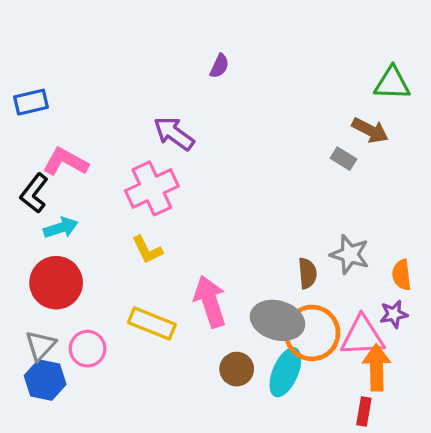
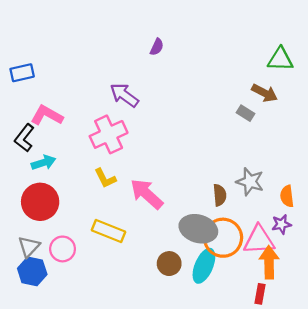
pink arrow: (210, 302) -> (147, 194), moved, turned -30

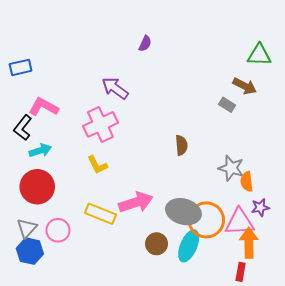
pink arrow: (147, 194) -> (136, 202), moved, turned 120
brown semicircle: (220, 195) -> (181, 145), moved
orange semicircle: (287, 196) -> (247, 182), moved

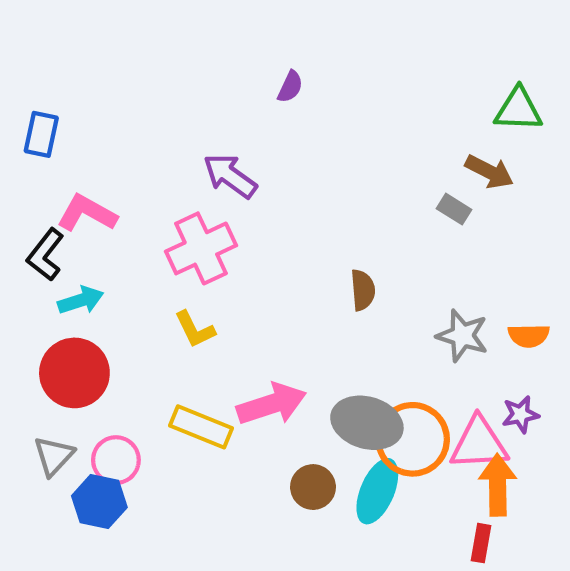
blue rectangle: (21, 67) -> (41, 134), turned -65
orange semicircle: (247, 182) -> (529, 336), moved, turned -84
blue hexagon: (30, 251) -> (99, 502), moved

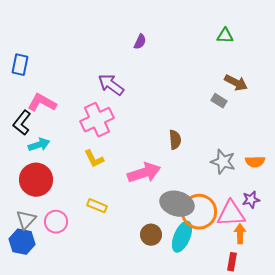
green triangle: (518, 109) -> (225, 36), moved, size x0.7
pink arrow: (272, 404) -> (144, 173), moved
yellow rectangle: (201, 427) -> (97, 206), size x0.7
orange arrow: (498, 485) -> (240, 234), size x0.7
blue hexagon: (99, 502) -> (22, 242), moved

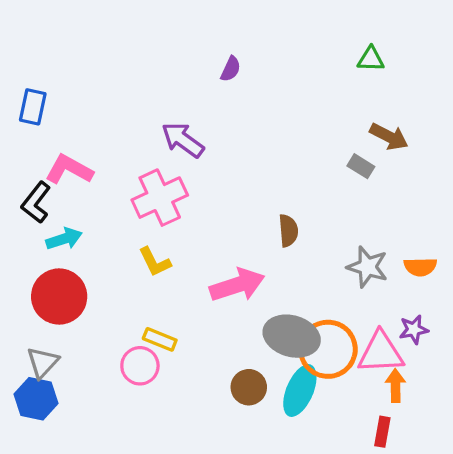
pink circle: (56, 222) -> (140, 366), moved

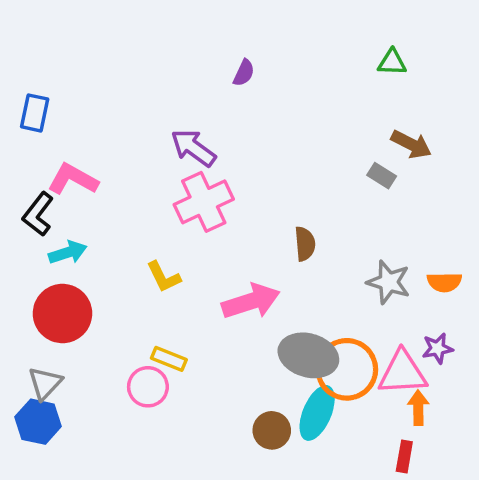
pink cross: (160, 198) -> (204, 202), moved
brown circle: (249, 387) -> (272, 430), moved

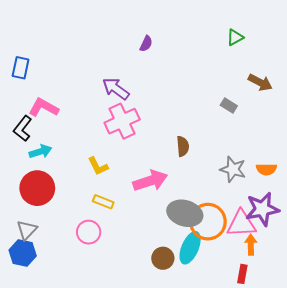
green triangle: (392, 62) -> (235, 37), turned -30
brown arrow: (411, 144) -> (260, 82), moved
purple star: (437, 348) -> (262, 209), size x1.8
yellow rectangle: (169, 359) -> (103, 202), moved

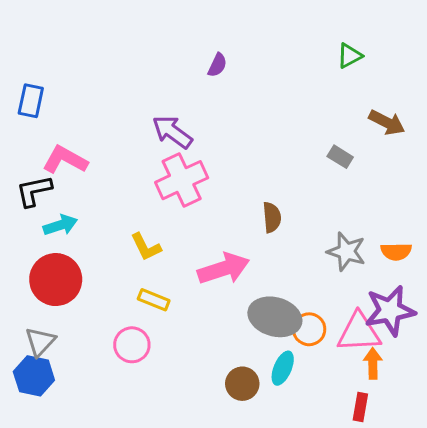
black L-shape: (23, 128) -> (34, 191), turned 40
orange circle: (208, 222) -> (309, 329), size x0.6
cyan ellipse: (190, 248) -> (283, 368), size x0.7

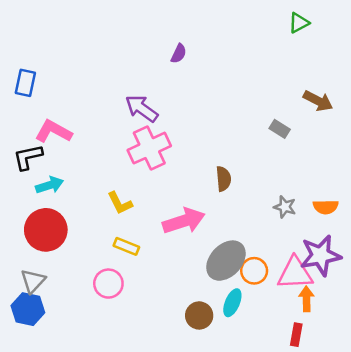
green triangle: (350, 56) -> (299, 23), moved
gray star: (346, 252) -> (285, 207), size x0.7
gray ellipse: (275, 317) -> (226, 261), turned -63

